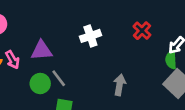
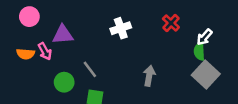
purple triangle: (42, 50) -> (63, 35), moved
green circle: (40, 83) -> (64, 82), moved

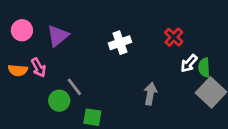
purple triangle: (63, 35) -> (58, 36), moved, turned -35
white arrow: (204, 37) -> (189, 63), moved
gray line: (90, 69) -> (74, 87), moved

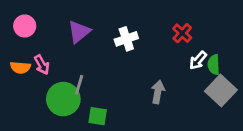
purple triangle: (58, 36) -> (79, 32), moved
gray line: (74, 87) -> (79, 85), turned 54
green circle: (59, 101) -> (63, 99), size x1.5

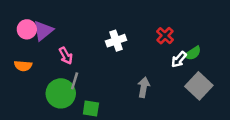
purple triangle: (79, 32) -> (43, 31), moved
pink arrow: (42, 65) -> (66, 56), moved
green semicircle: (214, 65) -> (193, 53), moved, turned -120

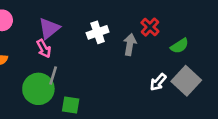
purple triangle: (43, 31) -> (49, 28), moved
white arrow: (179, 59) -> (158, 82), moved
gray arrow: (144, 87) -> (130, 44), moved

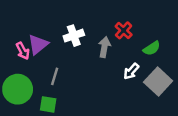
purple triangle: (49, 28) -> (38, 44), moved
gray line: (53, 75) -> (55, 76), moved
white arrow: (158, 82) -> (131, 71), moved

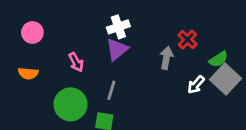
white cross: (74, 36) -> (118, 27), moved
purple triangle: (38, 44) -> (117, 49), moved
gray square: (158, 82) -> (226, 79), moved

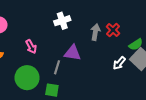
purple triangle: (117, 49) -> (73, 53), moved, turned 48
gray arrow: (166, 58) -> (95, 32), moved

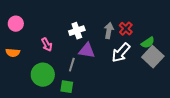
white cross: (62, 21) -> (77, 31), moved
white arrow: (119, 63) -> (121, 53), moved, size x1.5

